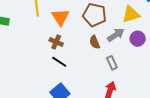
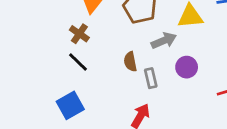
purple circle: (138, 39) -> (187, 67), moved
brown semicircle: (95, 42) -> (130, 62), moved

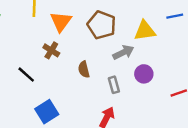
black line: (78, 62) -> (26, 75), moved
brown semicircle: (130, 62) -> (84, 69), moved

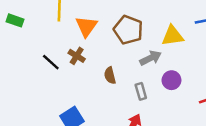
black line: (26, 75) -> (51, 62), moved

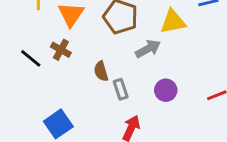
purple circle: (171, 80) -> (166, 90), moved
gray rectangle: (141, 91) -> (121, 89), moved

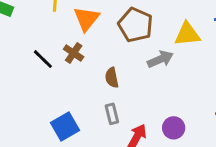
gray rectangle: (121, 89) -> (112, 114), moved
purple circle: (166, 90) -> (174, 128), moved

